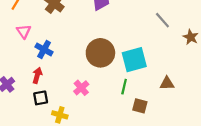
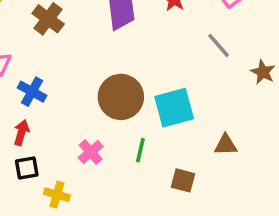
green line: (124, 87) -> (140, 150), moved

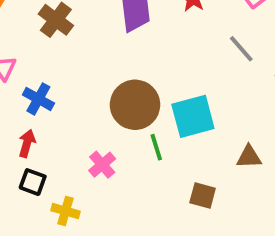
green line: (140, 150) -> (156, 147), moved, turned -30
black square: (27, 168) -> (33, 182), turned 30

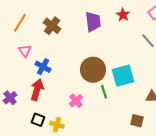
red arrow: (27, 143) -> (37, 90), size x1.5
black square: (33, 182) -> (38, 120), moved
brown square: (203, 196) -> (137, 121), moved

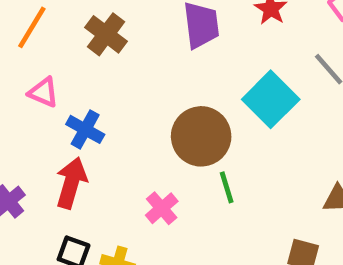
pink triangle: (25, 51) -> (43, 92), turned -32
cyan square: (123, 76) -> (271, 99), moved, turned -30

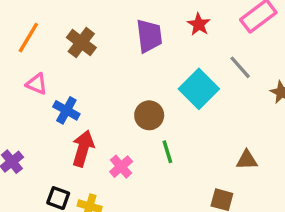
brown circle: (201, 136) -> (149, 115), size x0.7
red arrow: (71, 183) -> (83, 148), moved

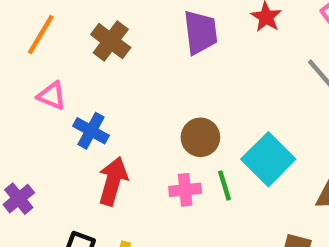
cyan square: (199, 89) -> (268, 159), moved
pink cross: (121, 167) -> (185, 190), moved, turned 35

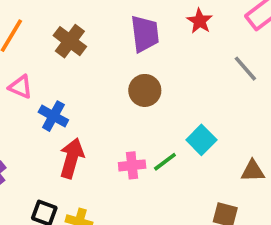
brown circle: (200, 137) -> (145, 90), moved
cyan square: (268, 159) -> (201, 140), size x0.7
green line: (225, 185) -> (165, 162), turned 70

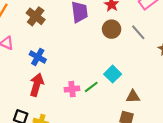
brown circle: (145, 90) -> (112, 29), moved
blue cross: (53, 116) -> (38, 57), moved
brown triangle: (253, 171) -> (133, 97), moved

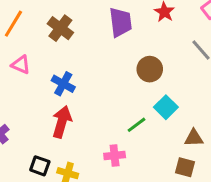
brown circle: (112, 29) -> (150, 69), moved
pink cross: (72, 89) -> (115, 156), moved

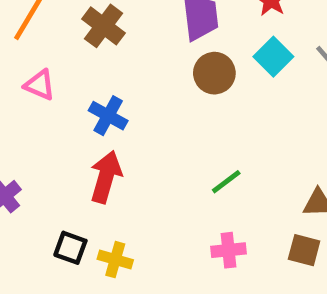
brown circle: (150, 69) -> (214, 73), moved
cyan square: (166, 107) -> (273, 57), moved
pink cross: (115, 156) -> (229, 250), moved

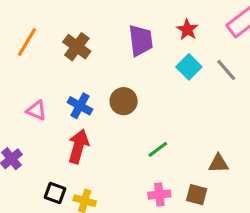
brown circle: (214, 73) -> (124, 101), moved
pink triangle: (40, 85) -> (36, 110), moved
brown square: (304, 250) -> (197, 195), moved

